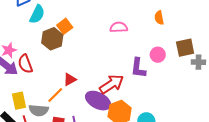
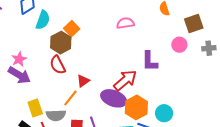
brown square: (185, 48) -> (194, 23), moved
pink circle: (158, 55) -> (179, 45), moved
red semicircle: (25, 64) -> (58, 65), moved

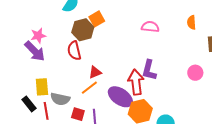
pink circle: (179, 45) -> (195, 73), moved
purple L-shape: (150, 61) -> (149, 70), moved
red arrow: (125, 80) -> (136, 82), turned -70
orange line: (70, 98) -> (89, 88), moved

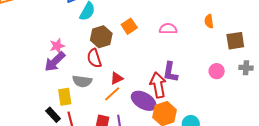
orange square: (97, 19) -> (129, 26), moved
purple arrow: (35, 51) -> (55, 62), turned 95
gray semicircle: (60, 99) -> (82, 81), moved

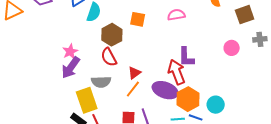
orange square: (129, 26) -> (138, 19), turned -35
yellow rectangle: (65, 97) -> (87, 100), size x1.4

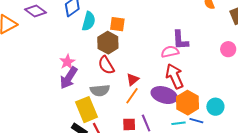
pink semicircle: (176, 15) -> (170, 52), moved
orange square: (138, 19) -> (117, 24), moved
purple L-shape: (186, 57) -> (180, 40), moved

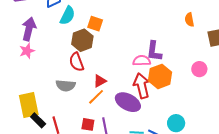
pink star: (67, 62) -> (27, 51), moved
purple arrow: (69, 78) -> (29, 29), moved, turned 150
orange hexagon: (188, 103) -> (160, 76), moved
yellow rectangle: (86, 110) -> (29, 105), moved

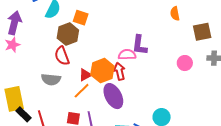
orange hexagon: (160, 76) -> (102, 71), moved
red arrow: (142, 86) -> (119, 71), moved, size x0.7
purple ellipse: (128, 102) -> (113, 96), turned 35

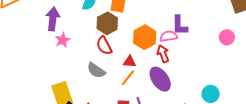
pink star: (12, 45) -> (63, 40), moved
orange hexagon: (102, 71) -> (145, 37), moved
red triangle: (85, 75) -> (130, 62), turned 40
gray semicircle: (51, 79) -> (96, 70), turned 36

